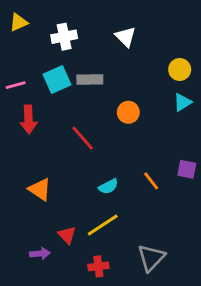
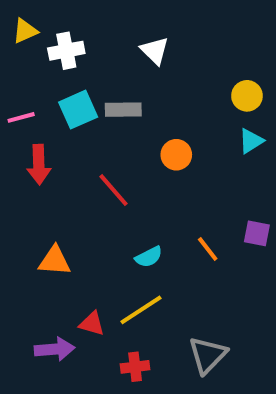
white cross: (64, 37) -> (66, 51), moved
white triangle: (125, 37) -> (155, 51), moved
orange triangle: (40, 189) -> (55, 261), turned -30
red triangle: (67, 235) -> (92, 324), turned -30
purple arrow: (40, 254) -> (55, 349), size x1.4

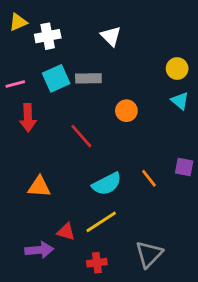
cyan triangle: (251, 141) -> (180, 101), turned -48
cyan semicircle: (149, 257) -> (107, 184), size x1.5

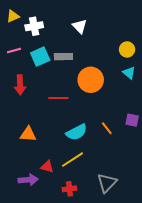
pink line: (15, 84) -> (14, 50), moved
orange circle: (126, 111) -> (91, 80), size x1.6
red line: (81, 136) -> (58, 98), turned -48

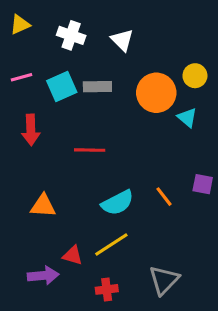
white cross: (34, 26) -> (71, 35), moved, turned 30
cyan triangle: (129, 73) -> (187, 118), moved
orange circle: (91, 80) -> (156, 93), moved

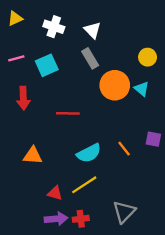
gray rectangle: (97, 87) -> (90, 58), moved, turned 60
orange circle: (156, 93) -> (115, 85), moved
purple arrow: (43, 276) -> (56, 219), moved

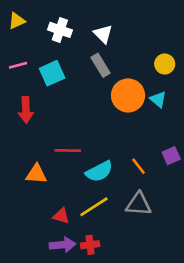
red line: (68, 113) -> (68, 150), moved
purple square: (153, 139) -> (171, 156), turned -35
gray triangle: (124, 212) -> (138, 204), moved, turned 50

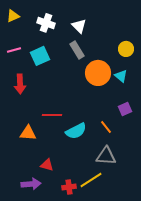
purple square: (171, 156) -> (125, 109), moved
yellow line: (94, 207) -> (91, 180), moved
purple arrow: (63, 245) -> (31, 184), moved

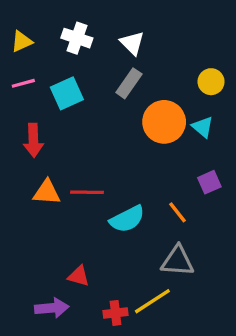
yellow triangle: (13, 16) -> (22, 41), moved
gray rectangle: (77, 50) -> (129, 83), turned 66
orange triangle: (28, 133) -> (47, 192), moved

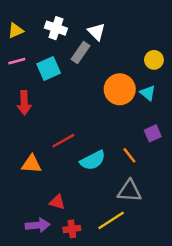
gray rectangle: (129, 83) -> (80, 53), moved
orange triangle: (47, 192) -> (31, 164), moved
red line: (87, 192) -> (63, 141), turned -30
red cross: (115, 313) -> (72, 229), moved

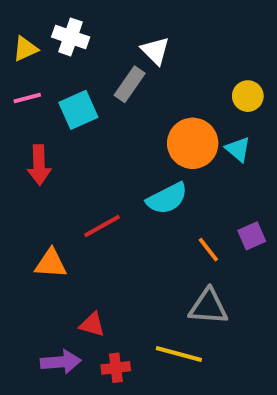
white cross: (56, 28) -> (71, 37), moved
purple square: (153, 133) -> (252, 236), moved
cyan semicircle: (93, 160) -> (167, 198), moved
yellow line: (111, 220) -> (179, 354), turned 48

